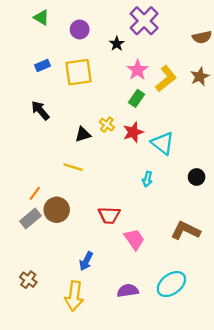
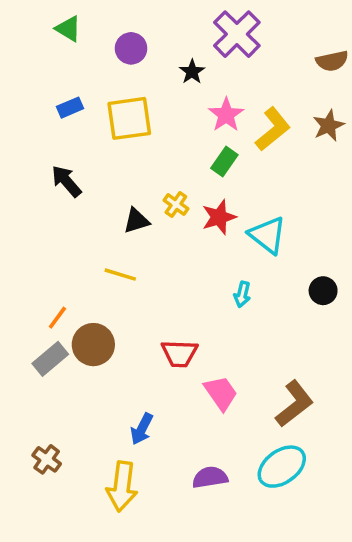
brown L-shape: (186, 231) -> (294, 404), moved, turned 116

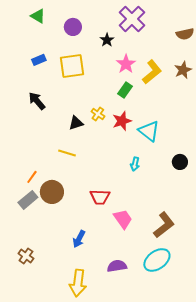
yellow arrow: (122, 486) -> (78, 283), moved

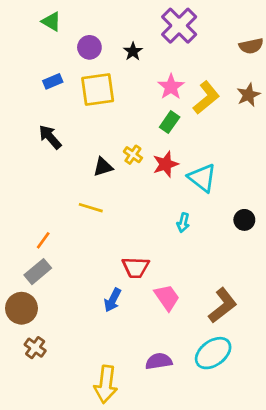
purple circle: (73, 27) -> (89, 47), moved
black star: (107, 40) -> (133, 51), moved
brown circle: (52, 192) -> (21, 308), moved
blue arrow: (79, 239) -> (113, 300), moved

